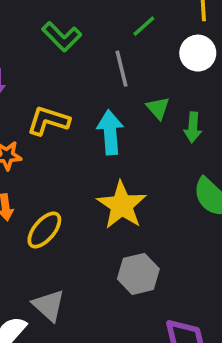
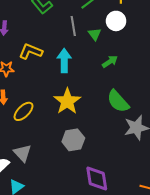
green triangle: (158, 108) -> (95, 34), moved
green arrow: (193, 127) -> (110, 62), turned -133

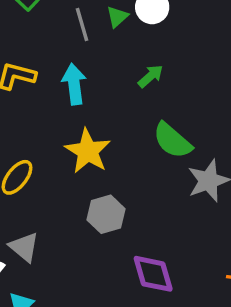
green triangle: (95, 34) -> (117, 17), moved, turned 32

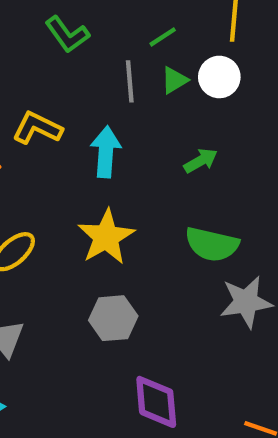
green semicircle: (172, 141) -> (212, 244), turned -39

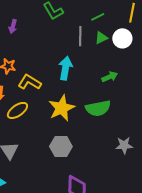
yellow L-shape: (37, 128) -> (30, 82), moved
green semicircle: (212, 244) -> (98, 108), moved, turned -30
gray star: (246, 302) -> (124, 145), size x0.7

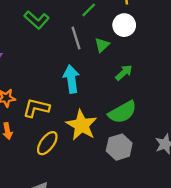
green triangle: (101, 38) -> (102, 45), moved
yellow ellipse: (17, 110) -> (47, 143), moved
gray hexagon: (61, 146) -> (119, 147), moved

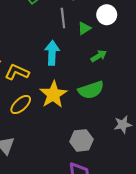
gray hexagon: (119, 147) -> (81, 140), moved

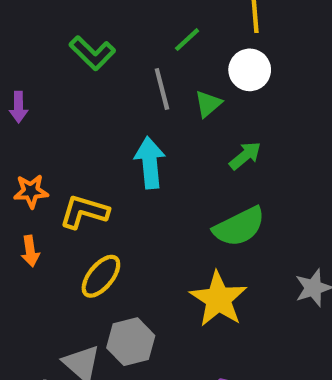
yellow star: (53, 95) -> (218, 299), moved
gray hexagon: (81, 140) -> (131, 342), moved

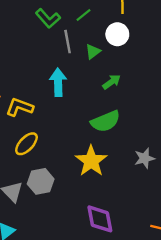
green L-shape: (92, 53) -> (48, 18), moved

